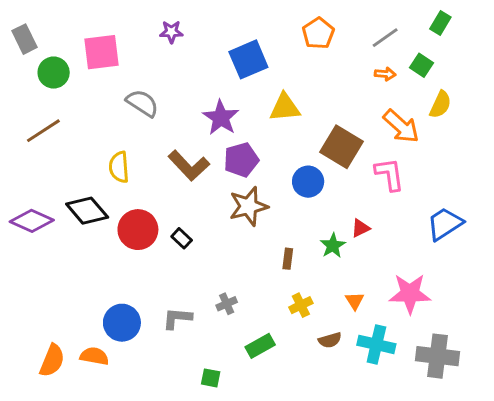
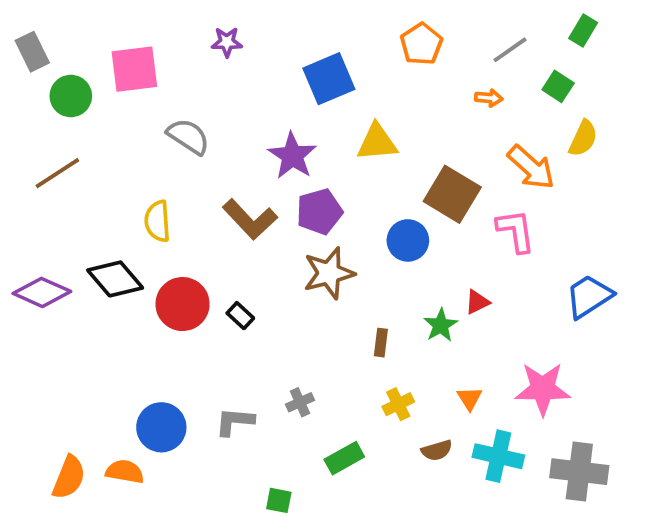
orange arrow: (385, 74) -> (489, 98), moved

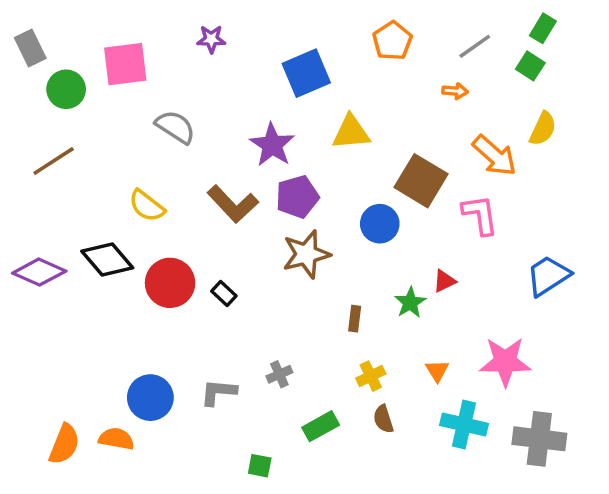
green square: (558, 86) -> (530, 66), moved
yellow semicircle: (157, 221) -> (147, 206), turned -48
brown semicircle: (437, 450) -> (383, 419), moved, turned 88

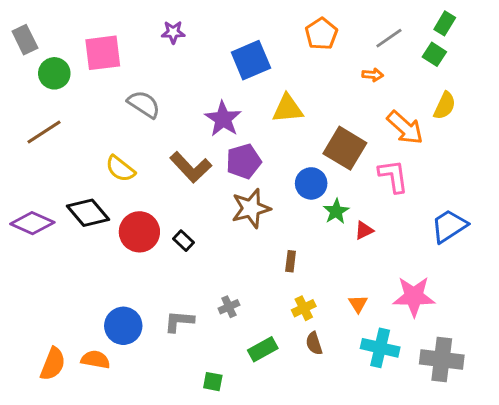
green star: (410, 303) -> (336, 211), moved

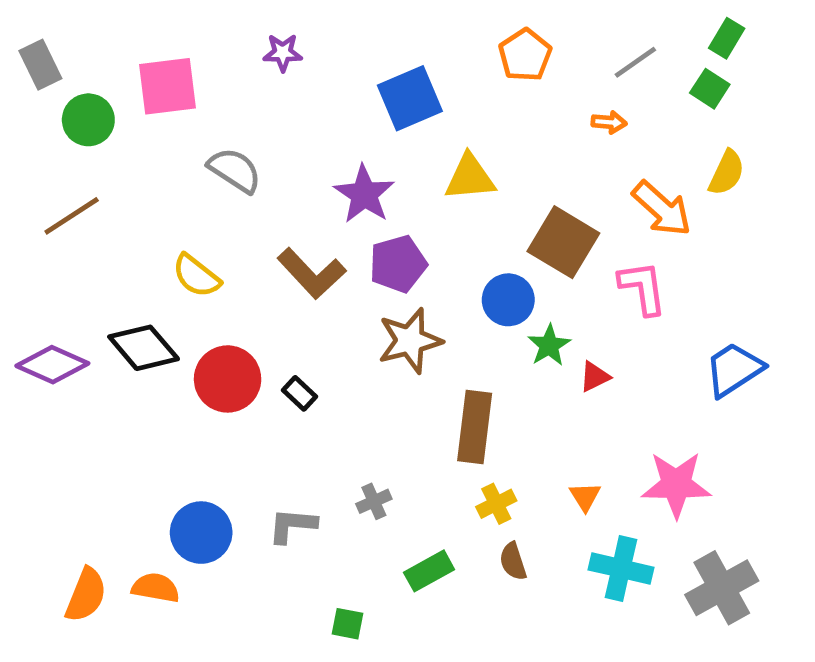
brown rectangle: (291, 261) -> (475, 427), size x2.0
gray cross: (442, 360) -> (722, 588), turned -36

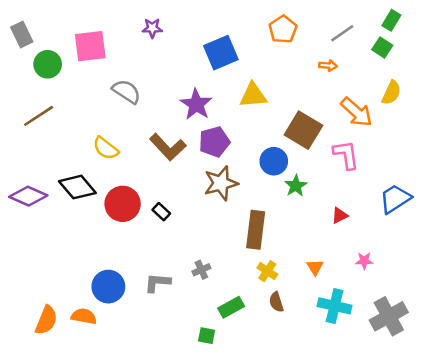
red triangle: (595, 377) -> (340, 215), moved
pink star: (676, 485) -> (364, 261), size x0.5
yellow cross: (496, 504) -> (267, 271), turned -30
green square: (347, 624) -> (207, 336), moved

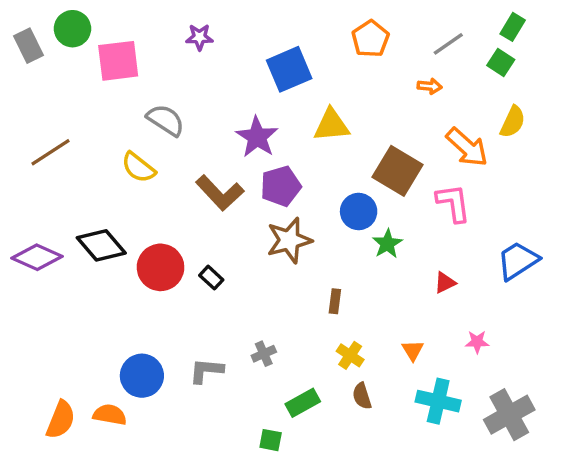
green circle: (48, 64) -> (72, 29), moved
yellow semicircle: (106, 148) -> (139, 167), moved
brown rectangle: (256, 230) -> (335, 301), size x0.5

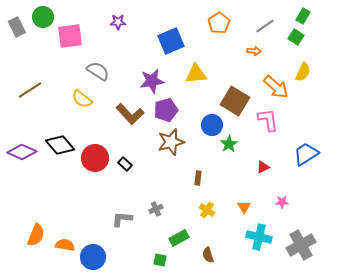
purple star: (257, 137) -> (152, 81), turned 30
blue circle: (142, 376) -> (93, 257), moved
brown semicircle: (362, 396) -> (208, 255), moved
orange semicircle: (61, 420) -> (36, 235), moved

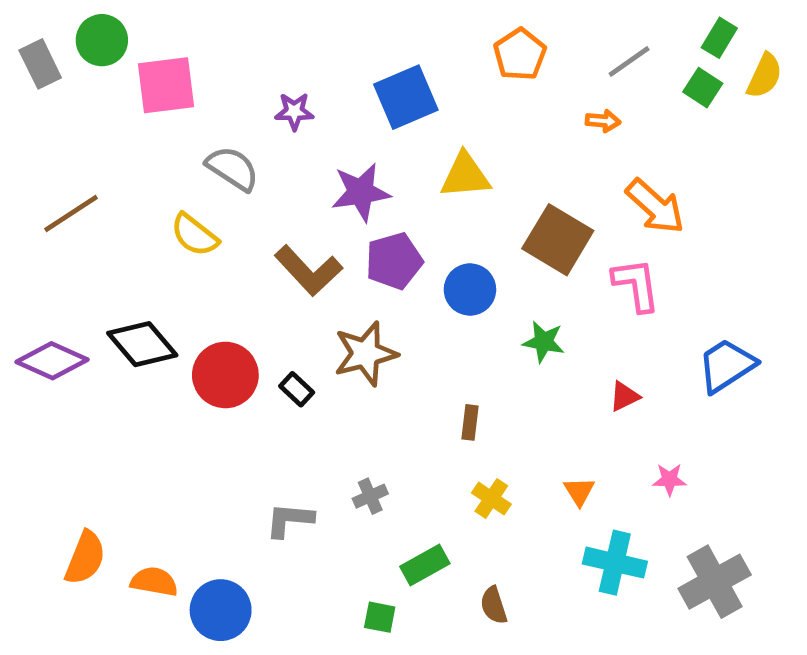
purple star: (118, 22) -> (294, 111), moved
yellow semicircle: (303, 72) -> (764, 76), moved
blue circle: (212, 125) -> (470, 290), moved
brown star: (171, 142) -> (365, 354), moved
green star: (229, 144) -> (544, 342), turned -30

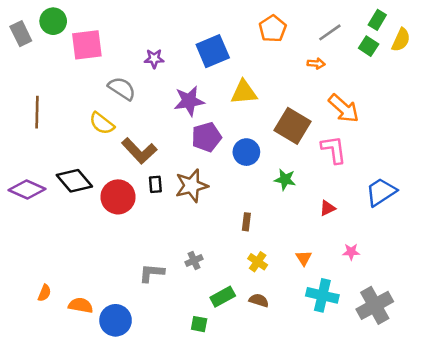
brown line: (71, 214) -> (37, 112), turned -56
brown L-shape: (308, 271) -> (139, 151), moved
black rectangle: (297, 389) -> (155, 184), moved, turned 42
orange semicircle: (85, 558) -> (44, 293), size x0.6
brown semicircle: (494, 605) -> (259, 300), moved, turned 126

